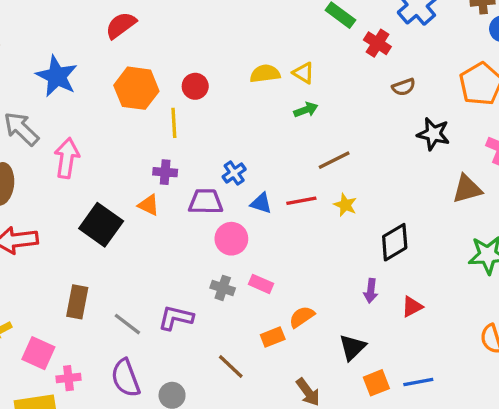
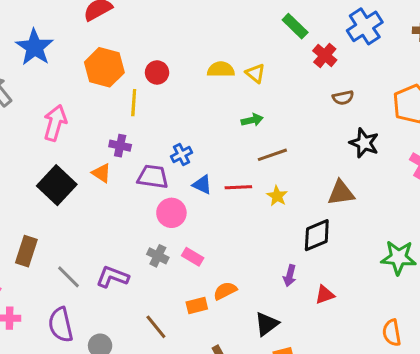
green arrow: (306, 110) -> (252, 120), moved
pink arrow: (67, 158) -> (55, 123), moved
brown triangle: (467, 189) -> (341, 193), moved

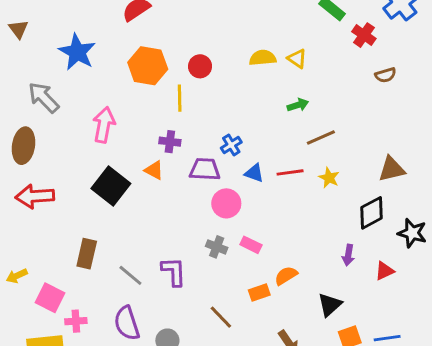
black star: (364, 143) -> (412, 233), moved
purple L-shape: (112, 277) -> (174, 272), turned 72

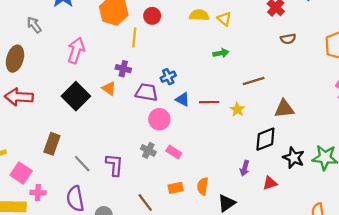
gray arrow: (44, 97) -> (34, 25), size x0.7
brown line: (321, 137) -> (254, 81), moved
orange semicircle: (286, 276) -> (203, 186), moved, turned -56

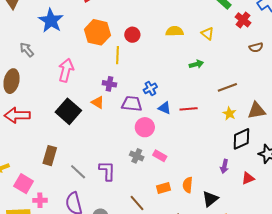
yellow triangle: (224, 19) -> (207, 34), moved
yellow star: (237, 109) -> (229, 113), moved

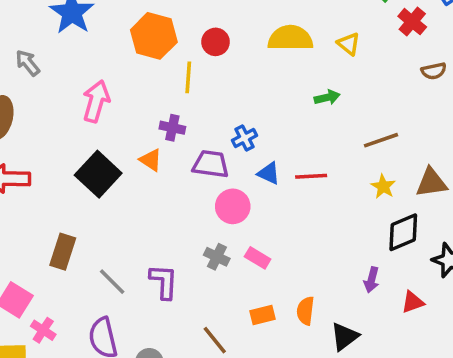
yellow semicircle: (175, 31) -> (290, 38), size x1.4
pink cross: (40, 200) -> (43, 330), turned 32

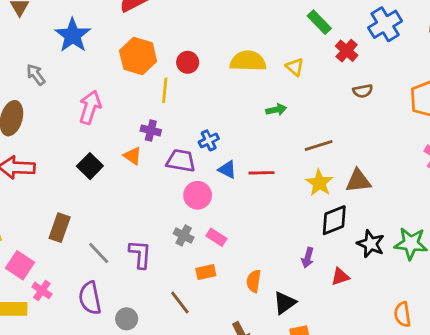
black square: (98, 174) -> (90, 166), size x0.7
yellow star: (383, 186) -> (319, 183), size x1.4
orange rectangle: (263, 315) -> (206, 272), moved

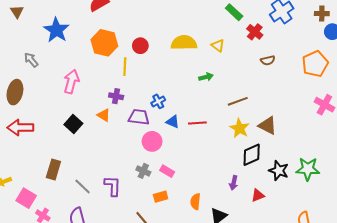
brown triangle: (358, 181) -> (268, 126), turned 36

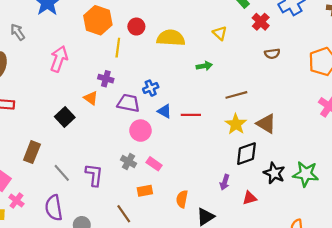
yellow semicircle: (184, 43) -> (171, 38), moved
black square: (73, 124) -> (65, 117), moved

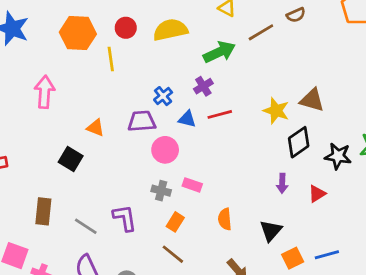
green arrow: (204, 66) -> (219, 52), size x1.6
purple cross: (106, 79) -> (203, 86), moved, turned -32
brown line: (236, 95) -> (261, 32), moved
orange rectangle: (145, 191) -> (175, 222), moved, turned -32
orange semicircle: (182, 199) -> (225, 219), moved

